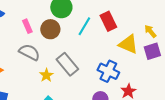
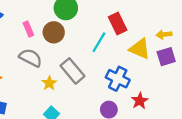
cyan line: (84, 26) -> (99, 42), moved
yellow arrow: (150, 31) -> (164, 35), turned -56

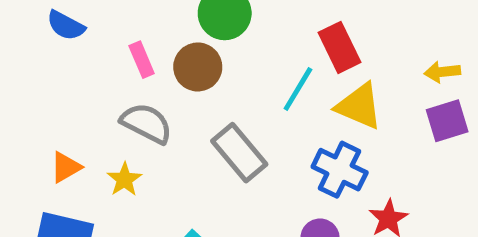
yellow triangle: (140, 49) -> (359, 106), moved
yellow star: (49, 83) -> (124, 179), moved

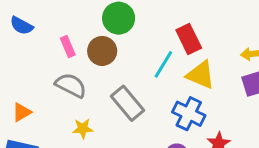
yellow star: (124, 179) -> (83, 129), moved, turned 30

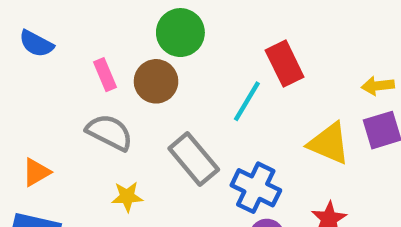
yellow triangle: (201, 75) -> (329, 143), moved
blue cross: (189, 114) -> (256, 188), moved

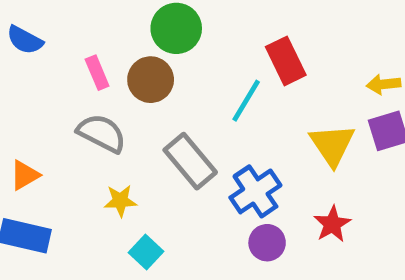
yellow triangle: (329, 143) -> (332, 145), turned 33
blue cross: (256, 188) -> (255, 191), turned 30

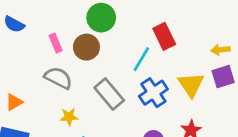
blue cross: (255, 191) -> (153, 93), moved

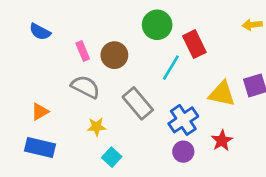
green circle: (101, 18) -> (157, 25), moved
yellow arrow: (220, 50) -> (252, 25), moved
yellow triangle: (191, 85) -> (222, 94), turned -44
blue cross: (153, 93) -> (183, 120), moved

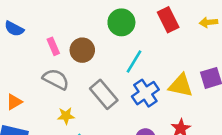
red rectangle: (194, 44) -> (168, 20), moved
blue cross: (183, 120) -> (145, 93), moved

